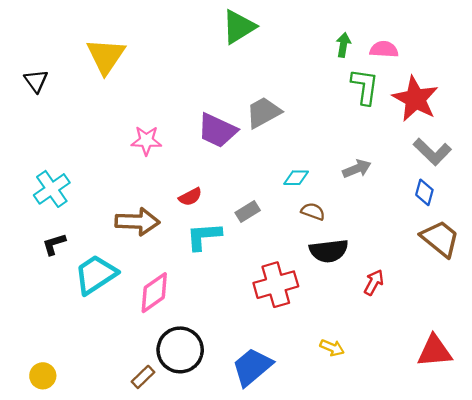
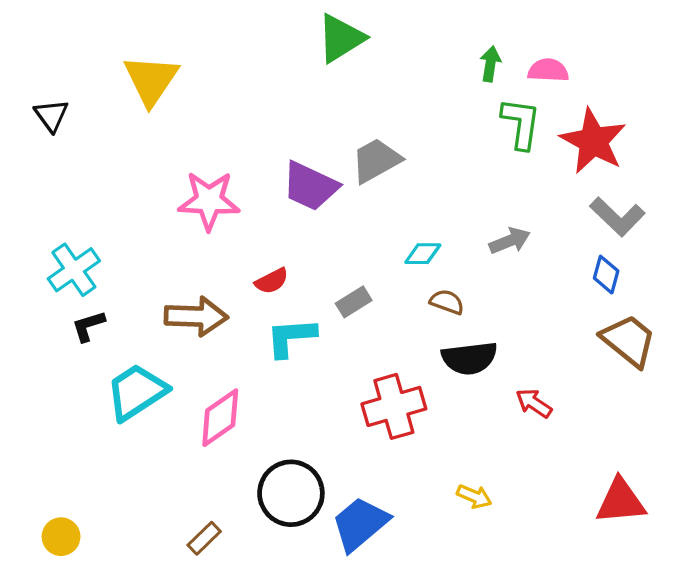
pink star: (146, 141) -> (209, 201), size x1.4
black L-shape: (54, 244) -> (88, 326), moved
red arrow: (374, 282) -> (534, 403), turned -85
black circle: (180, 350) -> (291, 493), moved

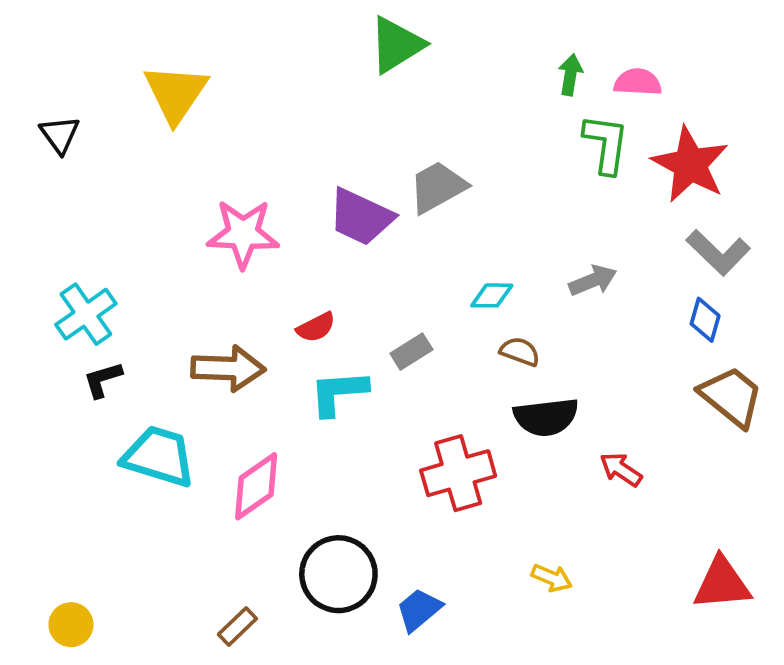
cyan trapezoid: (137, 392) -> (159, 456), turned 50
blue trapezoid: (360, 524) -> (419, 610), size x0.7

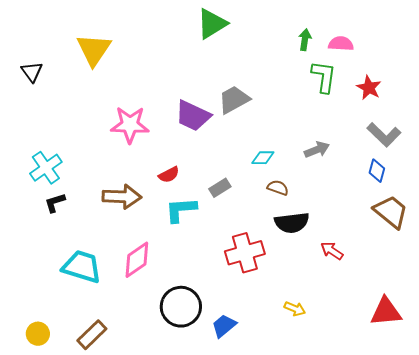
red star: (690, 165) -> (369, 88), size x0.6
cyan trapezoid: (159, 456) -> (82, 267), moved
brown rectangle: (237, 627) -> (92, 335), moved, size x1.4

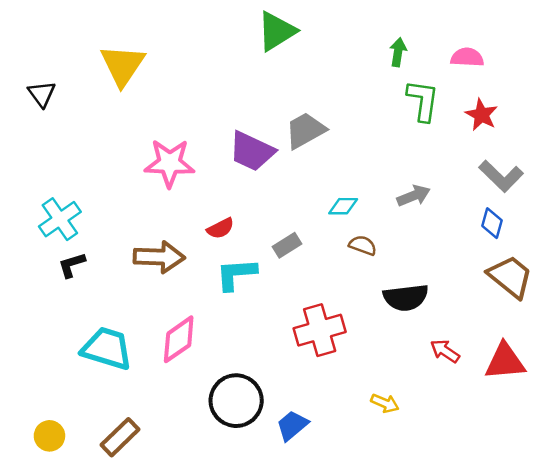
pink semicircle: (341, 44) -> (467, 57), moved
black semicircle: (292, 223) -> (406, 298), moved
red arrow: (332, 251) -> (445, 351), moved
red triangle: (386, 312) -> (505, 361), moved

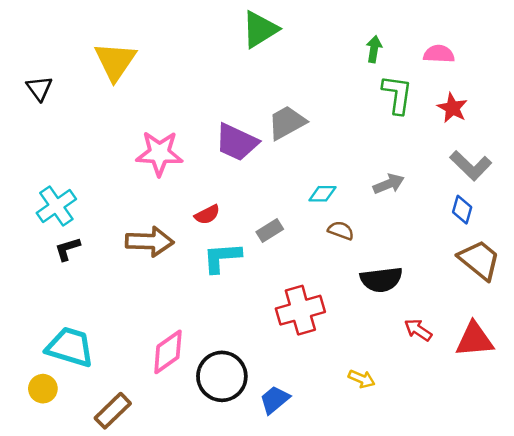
pink diamond: (179, 339) -> (168, 352), moved
cyan trapezoid: (107, 348) -> (70, 347), moved
yellow circle: (49, 436) -> (43, 389), moved

